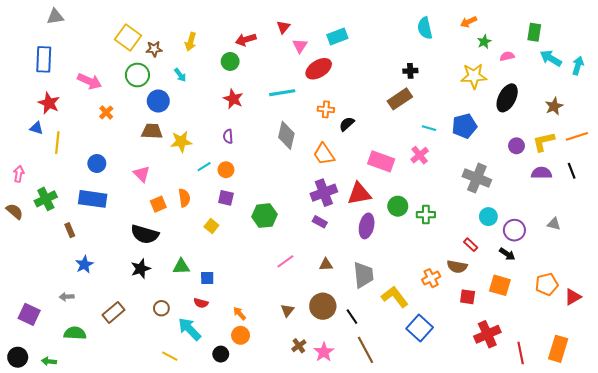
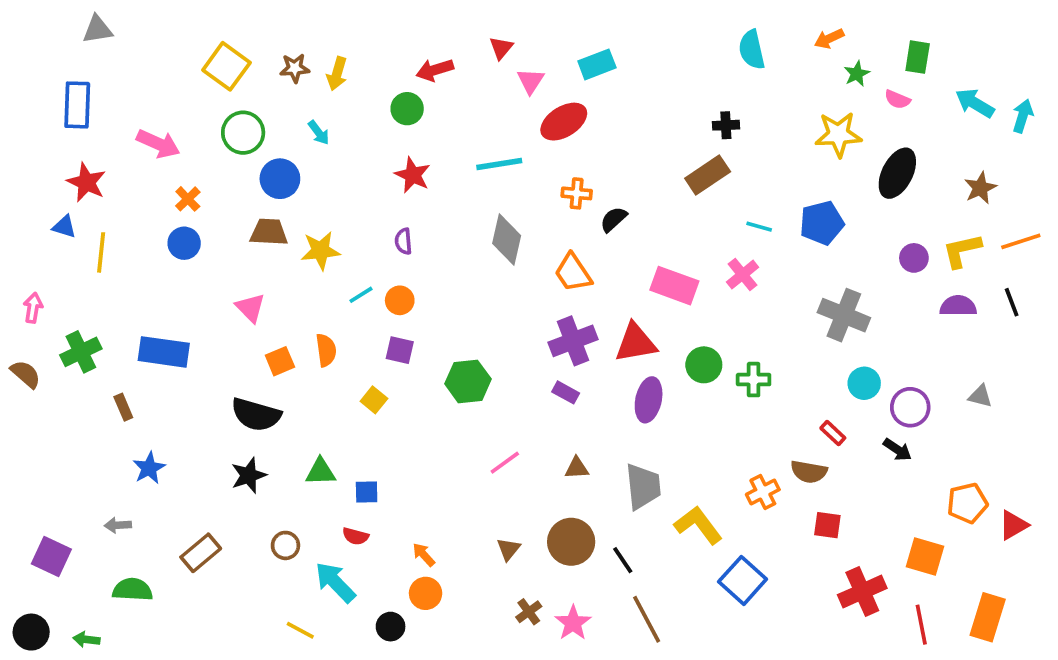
green rectangle: (534, 32) -> (918, 57), moved
brown star: (154, 49) -> (295, 68), moved
pink semicircle: (507, 56) -> (897, 99), turned -144
blue circle: (97, 163) -> (184, 243), moved
orange square: (500, 285) -> (925, 557), moved

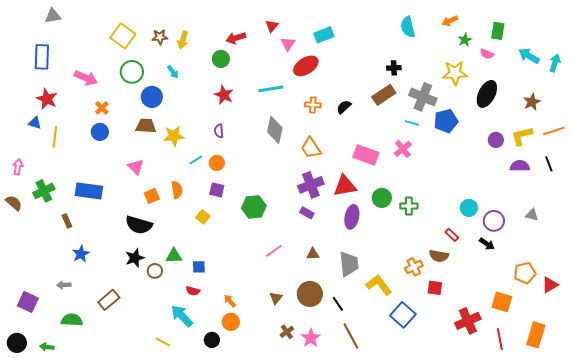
black semicircle: (614, 219) -> (344, 107), moved
gray cross: (844, 315) -> (423, 97), moved
red square: (827, 525) -> (435, 288), moved
brown circle: (285, 545) -> (155, 271), moved

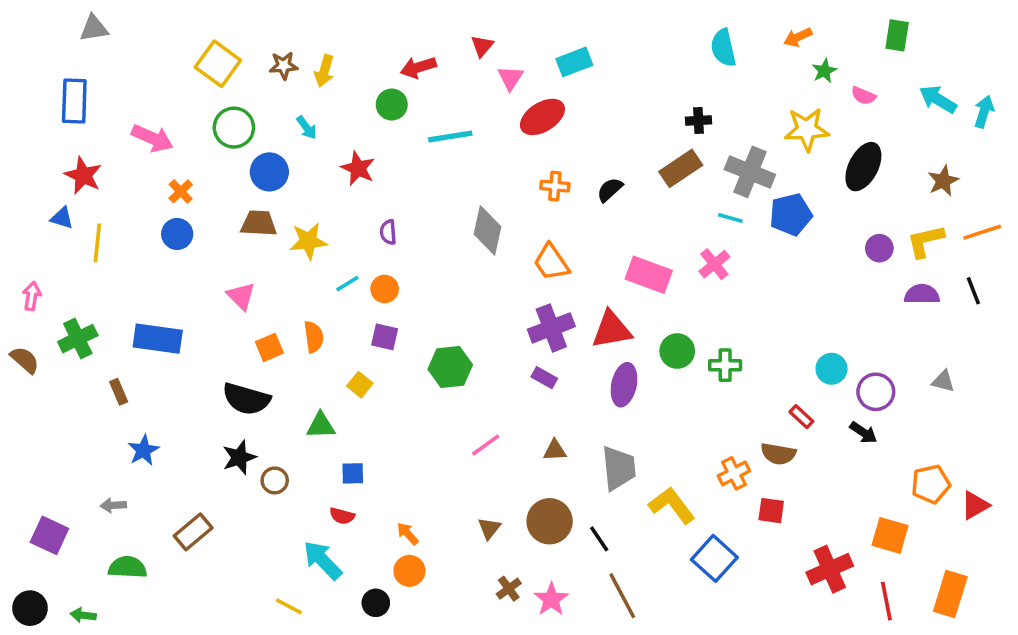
green rectangle: (498, 31) -> (897, 35), moved
cyan line: (271, 89) -> (450, 136), moved
red star: (224, 95) -> (358, 168), moved
green triangle: (174, 256) -> (321, 425), moved

